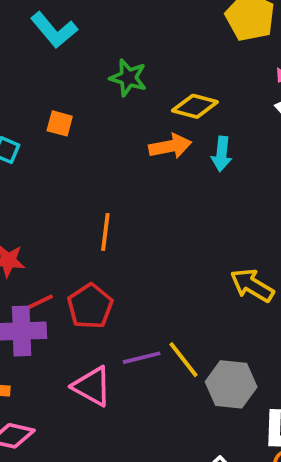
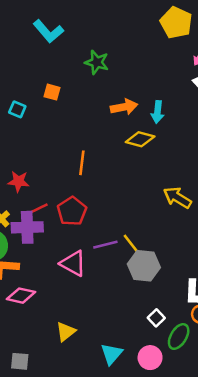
yellow diamond: (195, 106) -> (140, 139), moved
gray hexagon: (231, 384) -> (144, 266), moved

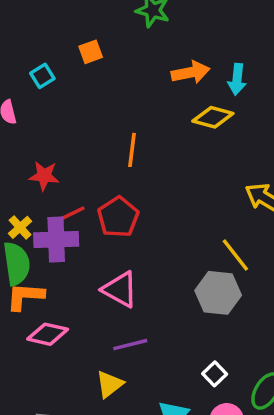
orange square: (52, 92) -> (91, 52), turned -35
cyan square: (17, 109) -> (42, 76), turned 35
purple line: (105, 245) -> (130, 345), moved
yellow line: (133, 246) -> (235, 255), moved
white square: (156, 318) -> (215, 374), moved

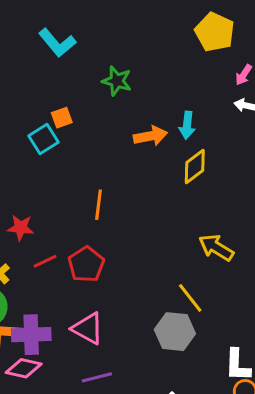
cyan square: (42, 76) -> (43, 139), moved, size x1.4
cyan arrow: (237, 79) -> (187, 125), moved
yellow diamond: (213, 117) -> (195, 167), moved, turned -52
purple cross: (56, 240) -> (31, 335), moved

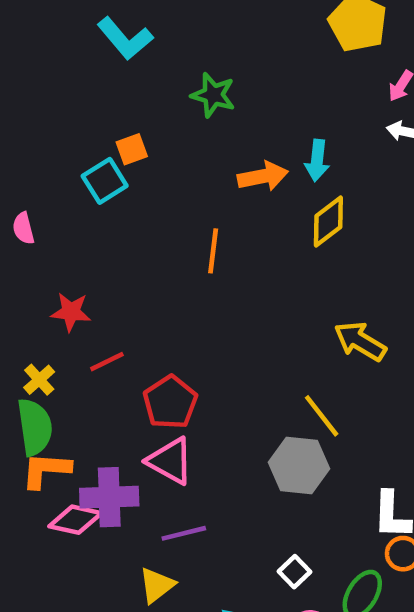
orange line: (98, 205) -> (213, 251), moved
red pentagon: (86, 264) -> (170, 402), moved
purple cross: (31, 335) -> (109, 497), moved

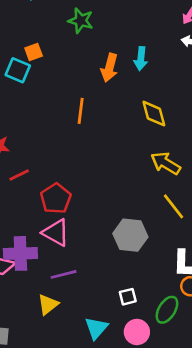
orange arrow: (263, 176) -> (109, 68), turned 116
cyan square: (105, 181) -> (18, 70), turned -35
yellow diamond: (328, 222) -> (154, 114), moved, turned -68
yellow line: (322, 416) -> (174, 206), moved
white square: (294, 572) -> (128, 297), turned 30

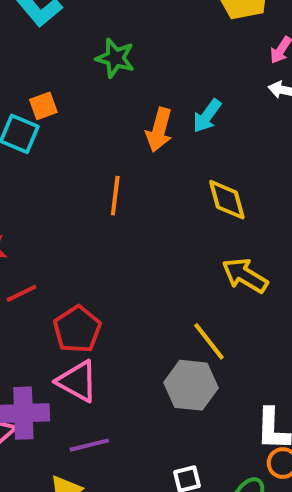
cyan arrow: (141, 59) -> (207, 116), turned 30
yellow line: (174, 206) -> (209, 341), moved

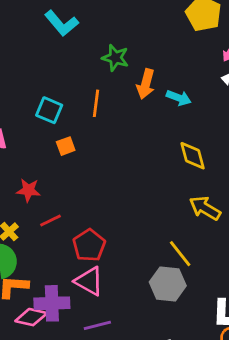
orange square: (43, 106) -> (66, 146), moved
cyan arrow: (207, 116) -> (179, 98), turned -105
orange arrow: (159, 130) -> (146, 84), moved
orange line: (115, 196) -> (96, 103), moved

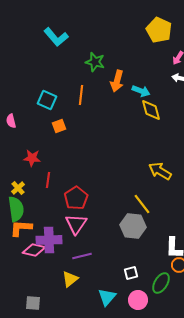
yellow diamond: (193, 156) -> (151, 110), moved
red line: (51, 221) -> (48, 180), turned -56
pink triangle: (89, 281) -> (76, 224), turned 35

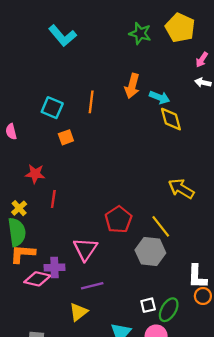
green star: (95, 62) -> (140, 33), moved
red pentagon: (76, 198) -> (118, 220), moved
purple cross: (49, 240) -> (54, 267), size x0.7
green ellipse: (161, 283) -> (169, 310), moved

